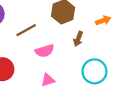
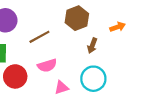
pink semicircle: (45, 51) -> (47, 65), moved
cyan circle: (94, 71) -> (93, 79), moved

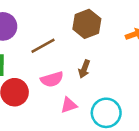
brown arrow: (92, 46) -> (84, 69), moved
cyan circle: (93, 79) -> (106, 113), moved

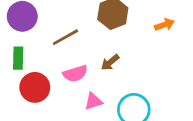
brown arrow: (84, 69) -> (110, 62), turned 30

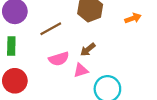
red circle: (35, 87) -> (15, 81), moved
pink triangle: (93, 101) -> (81, 70), moved

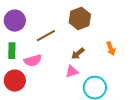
orange arrow: (133, 18) -> (111, 49), moved, turned 88
pink semicircle: (59, 59) -> (33, 61), moved

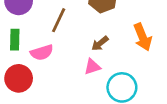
brown line: (46, 36) -> (59, 20), turned -36
orange arrow: (111, 49) -> (143, 37), size x1.5

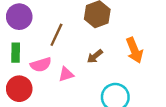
pink triangle: (92, 67) -> (66, 74), moved

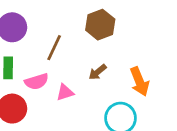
orange arrow: (134, 50) -> (139, 81), moved

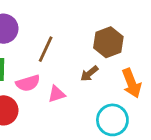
brown hexagon: (100, 25) -> (108, 42), moved

